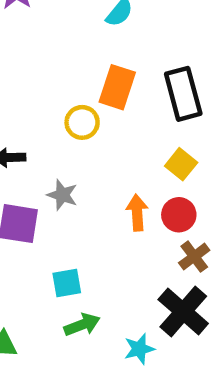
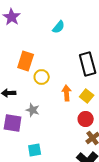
orange rectangle: (117, 87) -> (26, 61), moved
orange arrow: (137, 213) -> (67, 93), moved

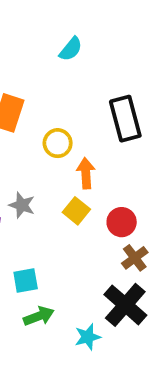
yellow circle: (42, 77) -> (58, 143), moved
yellow square: (87, 96) -> (76, 211), moved

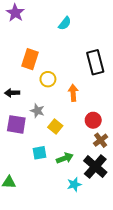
yellow circle: (58, 143) -> (48, 79), moved
yellow square: (76, 211) -> (55, 127), moved
green arrow: (39, 316) -> (65, 158), moved

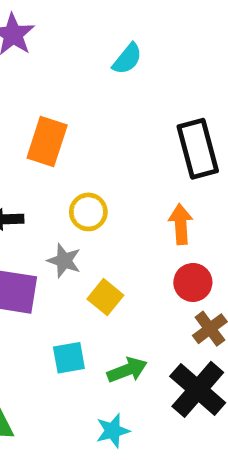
yellow circle: (48, 79) -> (88, 212), moved
orange arrow: (73, 93) -> (181, 224), moved
cyan star: (74, 184) -> (113, 431), moved

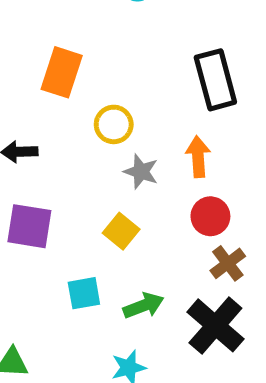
yellow circle: (88, 212) -> (114, 124), moved
gray star: (64, 261) -> (141, 172), moved

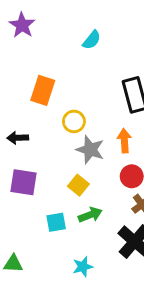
gray star: (141, 172) -> (90, 150), size x1.4
green arrow: (143, 306) -> (90, 215), moved

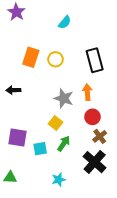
yellow circle: (74, 121) -> (55, 59), moved
purple square: (24, 182) -> (17, 137), moved
green arrow: (90, 215) -> (64, 144), turned -35

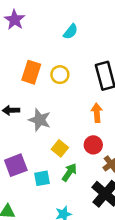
gray star: (64, 98) -> (40, 120), moved
red circle: (92, 117) -> (93, 145), moved
purple square: (17, 137) -> (16, 165), turned -30

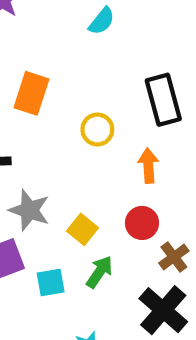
yellow circle: (60, 75) -> (97, 129), moved
gray star: (40, 120) -> (29, 210), moved

